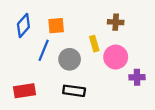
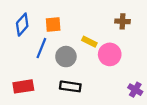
brown cross: (116, 22) -> (122, 21), moved
yellow rectangle: (94, 44) -> (89, 42), turned -48
purple cross: (137, 77) -> (135, 90), moved, turned 32

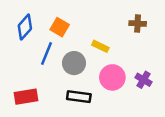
orange square: (53, 25) -> (60, 27), turned 35
pink circle: (110, 54) -> (112, 77), moved
purple cross: (135, 90) -> (144, 80), moved

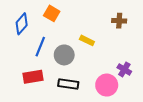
orange square: (60, 27) -> (52, 13), moved
pink circle: (112, 77) -> (107, 85), moved
red rectangle: (26, 97) -> (33, 77), moved

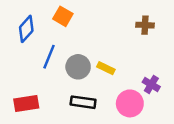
yellow rectangle: (87, 40) -> (106, 68), moved
red rectangle: (33, 77) -> (26, 103), moved

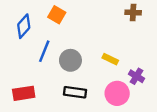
brown cross: (145, 25) -> (133, 12), moved
yellow rectangle: (106, 68) -> (110, 59), moved

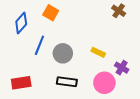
brown cross: (133, 12) -> (119, 11), turned 32

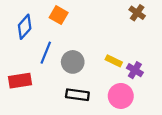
purple cross: (122, 68) -> (135, 70), moved
red rectangle: (21, 83) -> (20, 81), moved

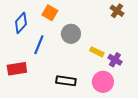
gray circle: (73, 62) -> (71, 34), moved

